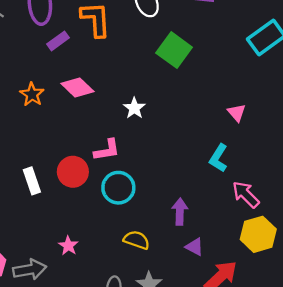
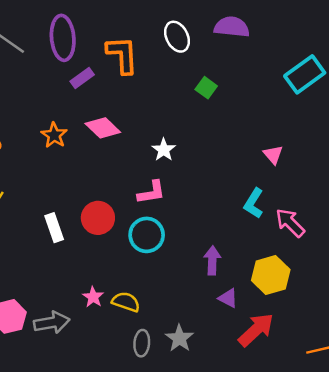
green square: (174, 50) -> (206, 88), size x0.6
pink L-shape: (107, 150) -> (151, 192), moved
pink arrow: (246, 194) -> (290, 223), moved
yellow hexagon: (258, 234) -> (271, 275), moved
yellow semicircle: (137, 240) -> (126, 302), moved

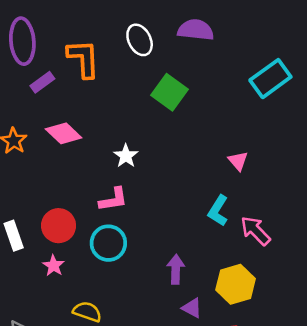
green square: (206, 88) -> (169, 92), size x1.6
pink star: (93, 297) -> (54, 266), moved

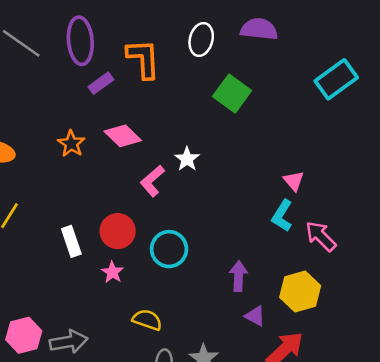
white ellipse: (140, 40) -> (201, 39), turned 40
pink triangle: (238, 161) -> (294, 181), moved
pink L-shape: (113, 199) -> (152, 181), moved, turned 148

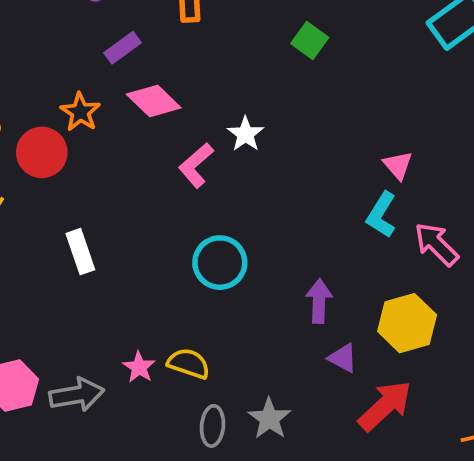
purple rectangle: (101, 83) -> (123, 48), moved
green square: (232, 93) -> (310, 40), size x0.7
red circle: (118, 231) -> (42, 152), moved
pink star: (112, 272) -> (139, 367), moved

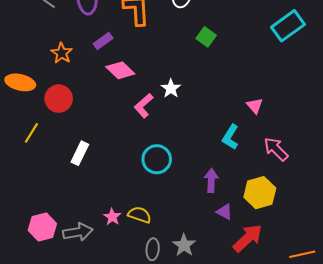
orange star: (80, 112) -> (62, 53), moved
cyan L-shape: (381, 215) -> (230, 137), moved
white rectangle: (80, 252) -> (80, 153), turned 45

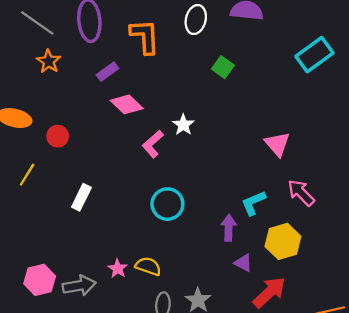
orange star: (62, 53) -> (49, 61), moved
red circle: (59, 99) -> (58, 136), size x0.7
pink triangle: (255, 106) -> (277, 144), size x1.4
cyan L-shape: (230, 137) -> (253, 203), moved, turned 35

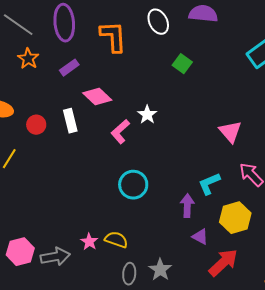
white ellipse: (196, 20) -> (158, 22), turned -40
purple rectangle: (107, 72) -> (69, 68), moved
white rectangle: (81, 197) -> (70, 121), moved, turned -40

